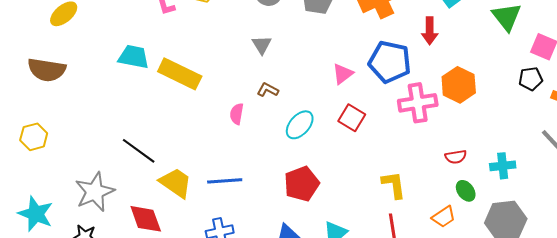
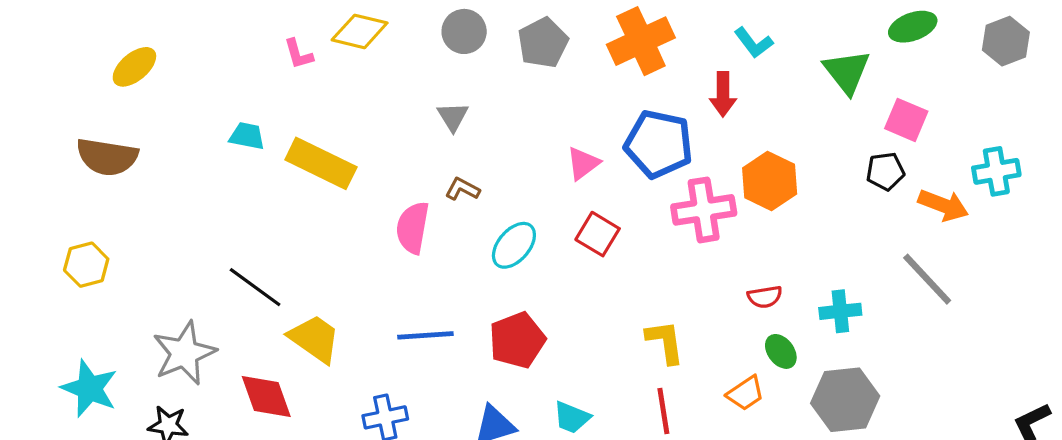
cyan trapezoid: (134, 57) -> (247, 136), size x0.7
pink semicircle: (237, 114) -> (413, 228), size x1.5
blue line: (225, 181) -> (425, 335), moved

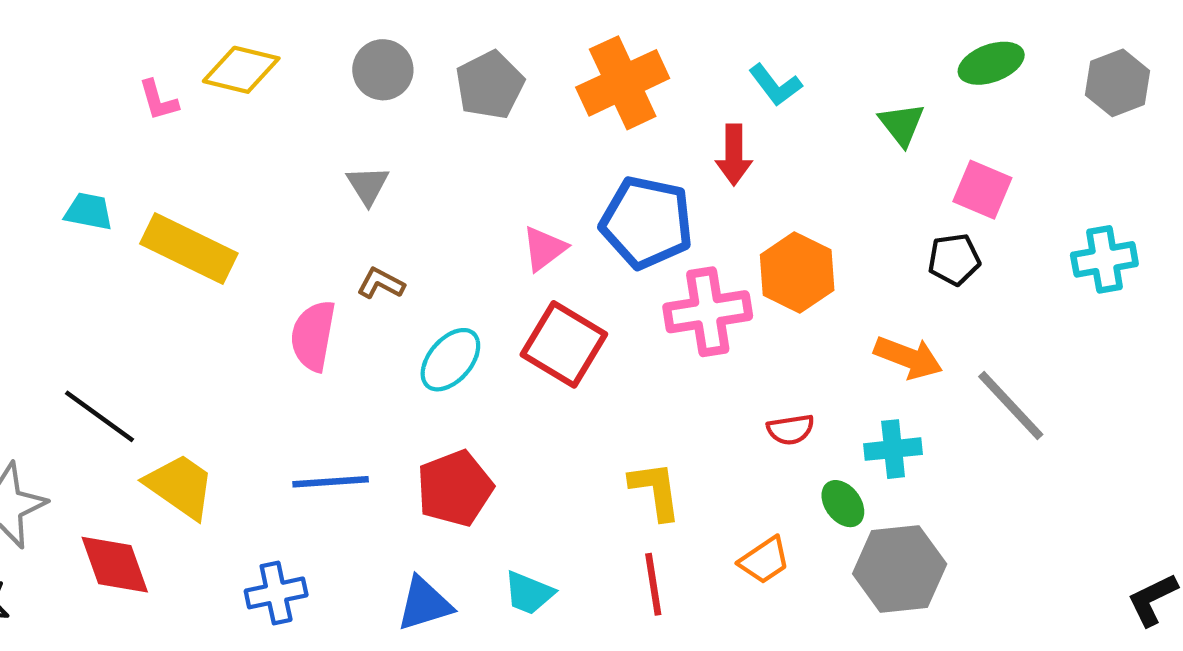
green triangle: (847, 72) -> (902, 124), size x0.7
orange arrow: (943, 205) -> (908, 358), moved
red square: (598, 234) -> (564, 344), size x1.4
green ellipse: (781, 351) -> (843, 504), moved

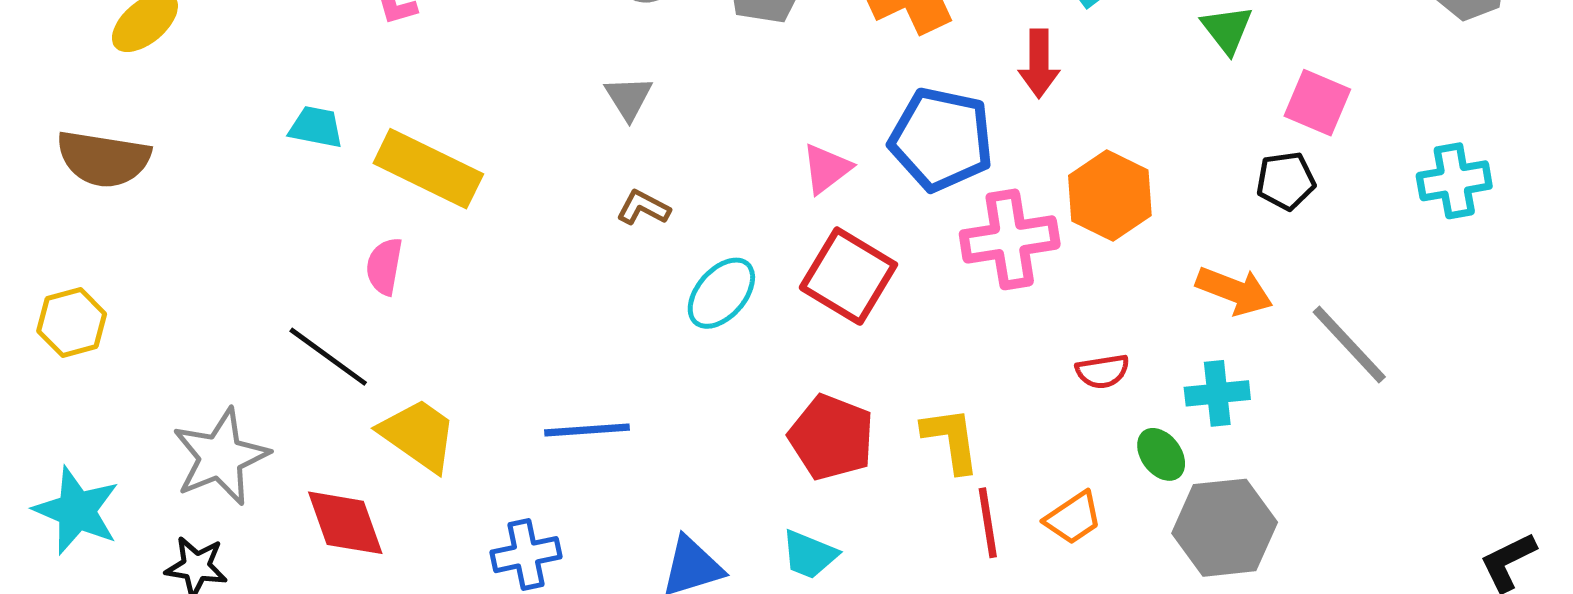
pink semicircle: (313, 336) -> (384, 266), moved, size x0.7
red pentagon: (455, 488) -> (831, 437), moved, turned -30
red line: (653, 584) -> (988, 523), moved

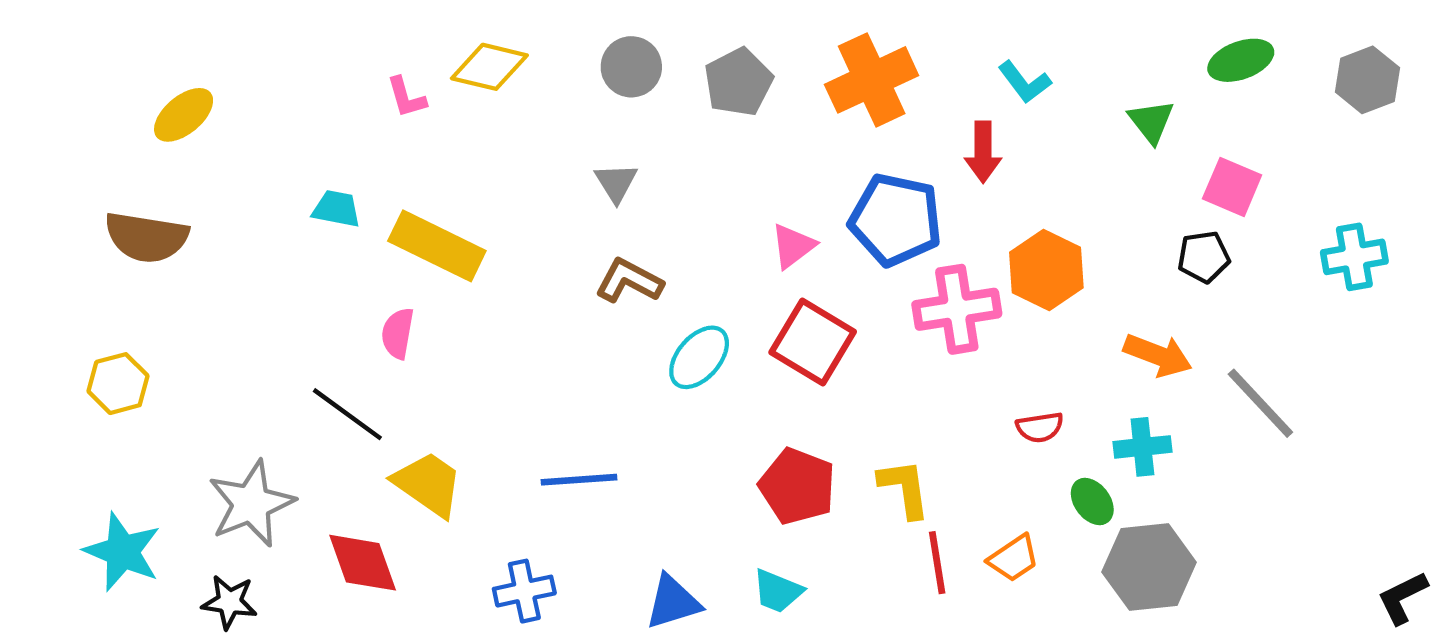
brown L-shape: (643, 208) -> (629, 281), size x1.4

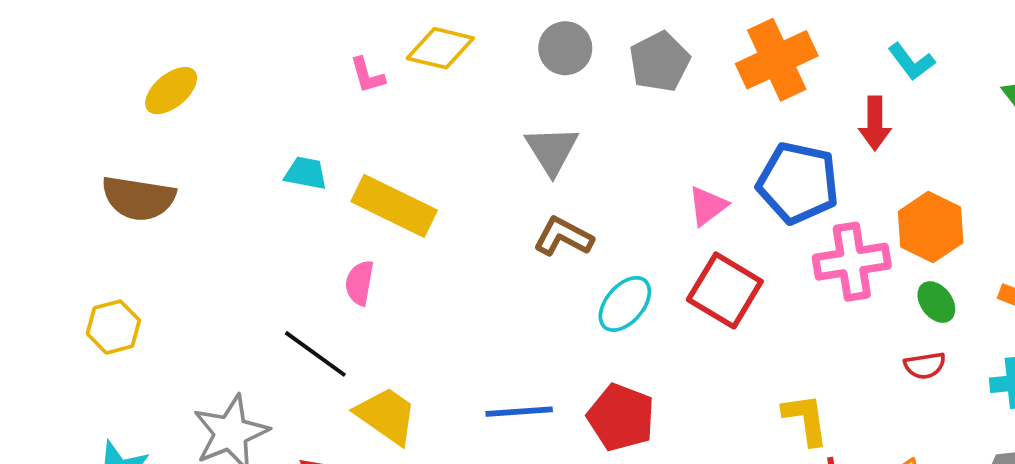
gray triangle: (616, 183) -> (552, 150), size x1.4
red pentagon: (797, 486) -> (621, 417), moved
green ellipse: (1092, 502) -> (936, 302), moved

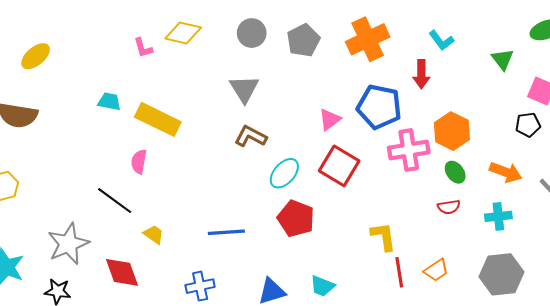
yellow trapezoid: (386, 415) -> (154, 234), size x0.6
red pentagon: (621, 417) -> (296, 219), moved

